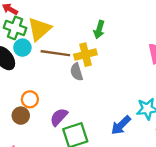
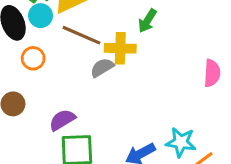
gray semicircle: (77, 72) -> (102, 68), turned 60
orange circle: (30, 99) -> (33, 58), moved

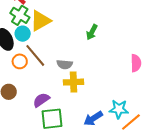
brown line: (81, 35) -> (35, 55), moved, turned 30
yellow cross: (120, 48) -> (73, 82), moved
gray semicircle: (102, 68) -> (65, 64), turned -140

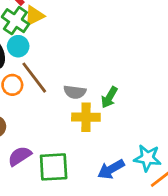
yellow triangle: (40, 21) -> (34, 16), moved, size x0.7
green arrow: (92, 32) -> (109, 97), moved
purple semicircle: (41, 100) -> (20, 156), moved

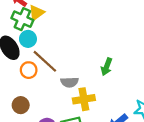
gray semicircle: (75, 92) -> (70, 82), moved
yellow cross: (86, 117) -> (84, 99), moved

